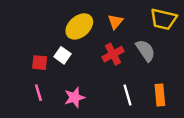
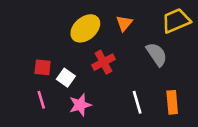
yellow trapezoid: (164, 19) -> (176, 21), turned 144
red cross: (113, 54) -> (103, 62), moved
white square: (62, 55) -> (66, 78), moved

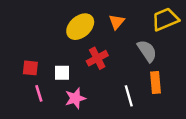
red square: (43, 67) -> (30, 68), moved
white square: (66, 78) -> (62, 73), turned -35
orange rectangle: (172, 102) -> (156, 83), moved

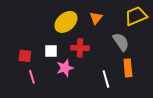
red cross: (97, 58) -> (80, 48), turned 30
white square: (62, 73) -> (51, 51), moved
pink star: (75, 98) -> (65, 68), moved

